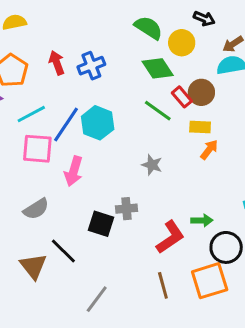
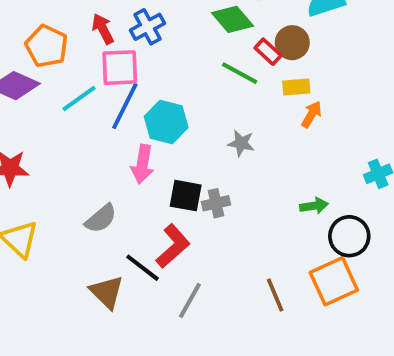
cyan hexagon: (98, 123) -> (166, 122), moved
pink square: (37, 149) -> (120, 68), moved
black square: (101, 224) -> (186, 196), moved
red L-shape: (170, 237) -> (173, 246), moved
gray line: (97, 299) -> (190, 300), moved

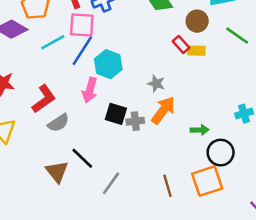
red rectangle: (268, 52) -> (181, 45), moved
green line: (240, 73) -> (237, 36), moved
orange arrow: (312, 114) -> (163, 110), moved, size x1.6
red L-shape: (173, 246) -> (44, 99), moved

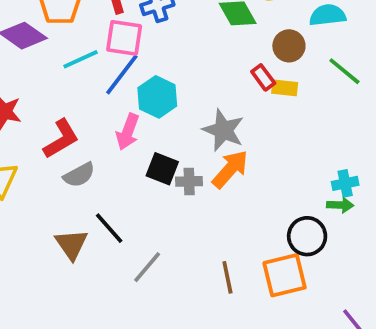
gray star: (156, 84) -> (223, 130), size x1.6
green arrow: (200, 130) -> (340, 205), moved

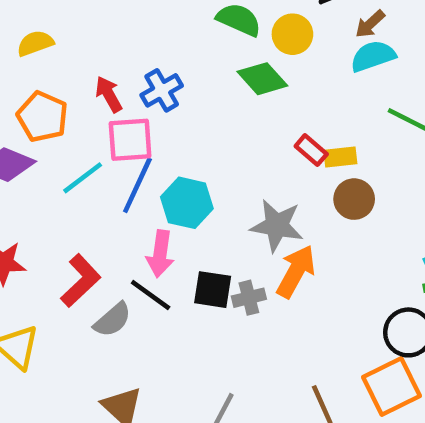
brown circle: (289, 46) -> (354, 199), moved
black line: (109, 228) -> (151, 295), moved

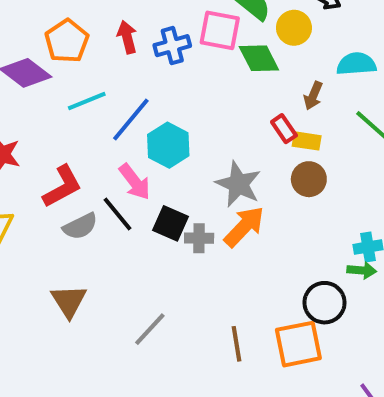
brown arrow: (370, 24) -> (313, 96), moved, turned -40
pink square: (130, 140) -> (220, 30), moved
pink arrow: (160, 254) -> (135, 182), turned -60

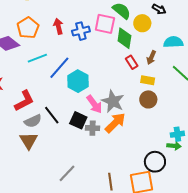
green diamond: (259, 58) -> (124, 38), turned 35
red rectangle: (284, 129) -> (132, 62), moved
pink arrow: (135, 182) -> (94, 104), moved
brown triangle: (69, 301) -> (29, 141), moved

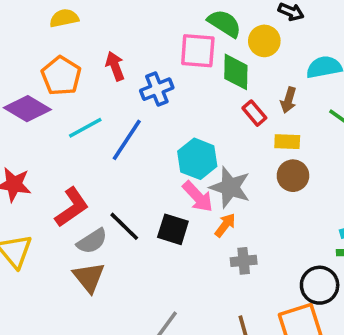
blue cross: (81, 31) -> (157, 89), moved
cyan hexagon: (78, 81) -> (197, 159), moved
orange arrow: (115, 123) -> (225, 225), moved, size x0.6
gray cross: (93, 128) -> (244, 261), moved

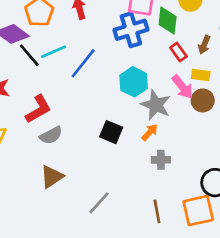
blue cross: (157, 89) -> (131, 30), moved, size x1.4
pink arrow: (198, 197) -> (182, 87), moved
black line: (124, 226) -> (29, 55), moved
brown triangle: (89, 277) -> (52, 177), moved, turned 30

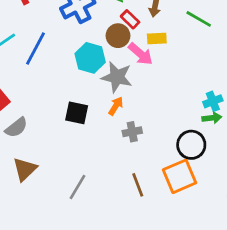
brown circle: (203, 100) -> (118, 36), moved

